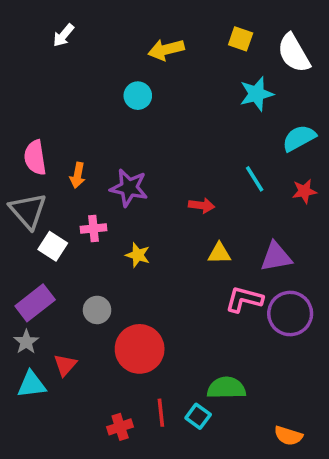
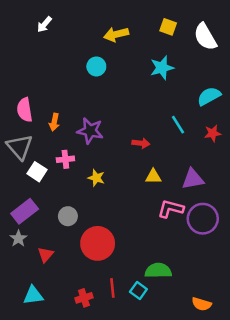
cyan star: (256, 94) -> (162, 68), moved
cyan triangle: (31, 384) -> (33, 295), moved

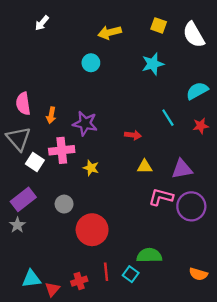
pink cross: (65, 159) -> (62, 150), size x1.5
red triangle: (46, 255) -> (52, 289), moved
orange semicircle: (202, 304) -> (198, 274), moved

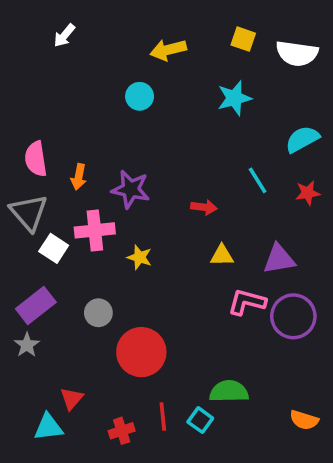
white semicircle: (194, 35) -> (297, 53), turned -52
red triangle: (52, 289) -> (72, 399), moved

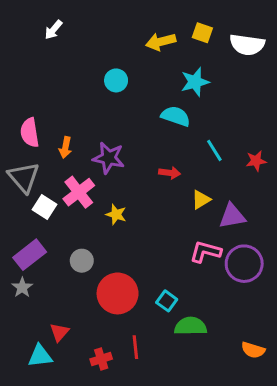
yellow arrow: (168, 50) -> (161, 42), moved
cyan semicircle: (302, 139) -> (176, 116), moved, turned 48
pink cross: (95, 230) -> (79, 192), turned -32
yellow triangle: (222, 256) -> (201, 200), moved, turned -30
cyan square: (200, 420) -> (167, 301), moved

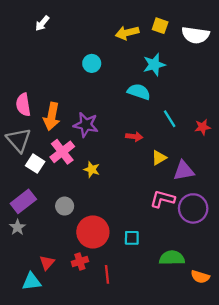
orange arrow: (65, 147) -> (52, 116), size x1.6
cyan square: (167, 301) -> (132, 238), turned -35
green semicircle: (191, 326) -> (172, 258), moved
red cross: (101, 359) -> (80, 261), moved

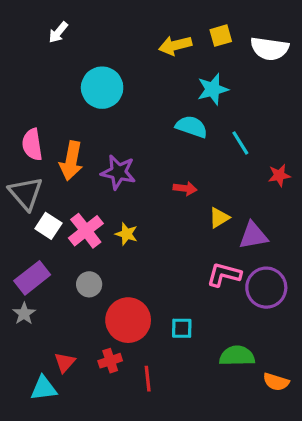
yellow square: (160, 26) -> (221, 36), turned -35
cyan circle: (92, 63) -> (102, 88), moved, size x1.6
cyan line: (170, 119) -> (240, 143), moved
pink cross: (62, 152) -> (86, 231), moved

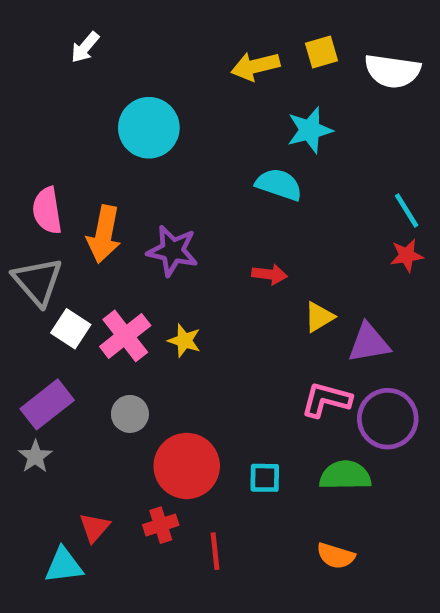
cyan line: (240, 143) -> (407, 211), moved
green semicircle: (237, 356) -> (345, 475), moved
orange semicircle: (276, 382) -> (336, 556), moved

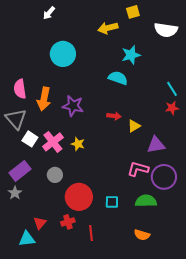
white arrow: (85, 47) -> (49, 13), moved
yellow square: (322, 52) -> (133, 12), moved
yellow triangle: (319, 317) -> (134, 126), moved

